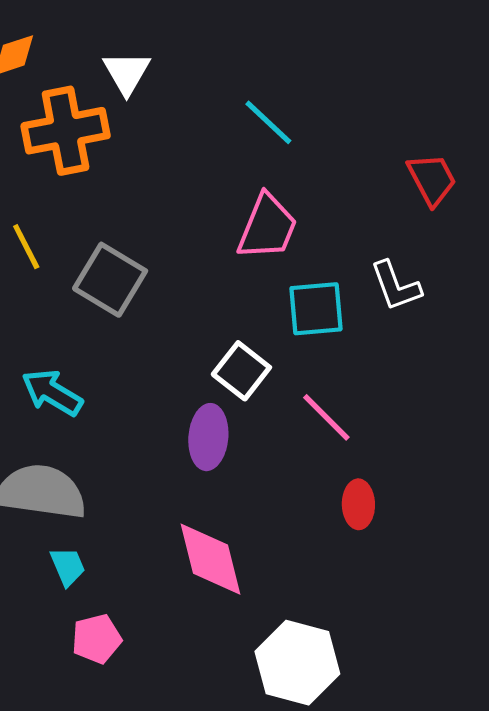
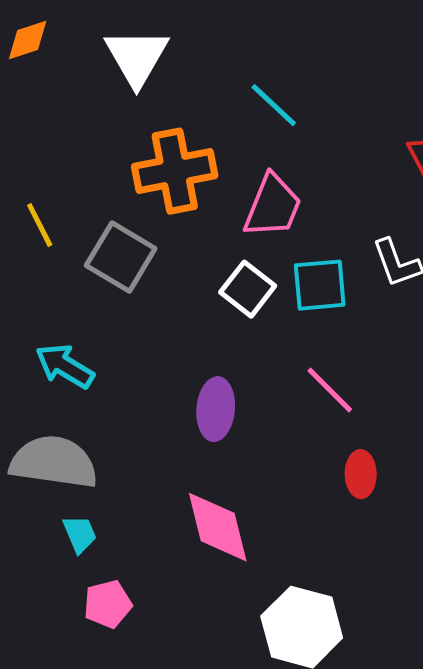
white triangle: (127, 73) -> (137, 57), size x1.4
orange cross: (66, 131) -> (175, 171), moved
white square: (241, 371) -> (248, 289), moved

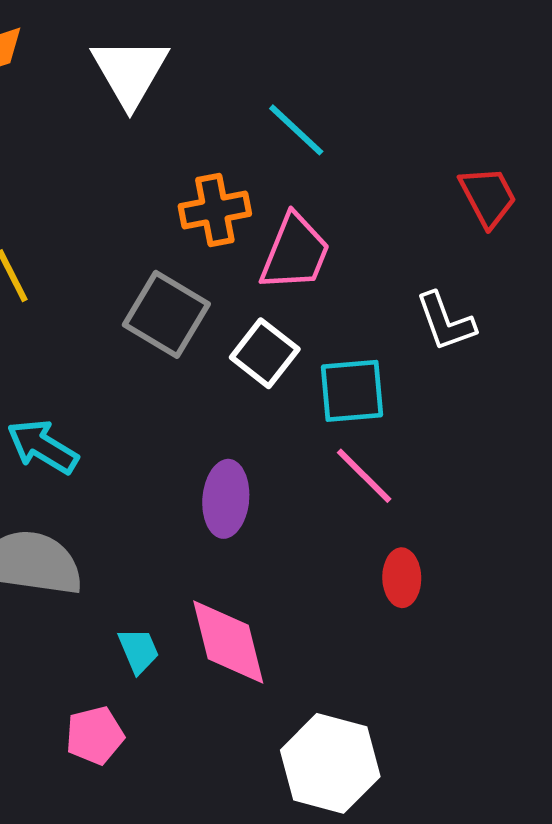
orange cross: (175, 171) -> (215, 210), moved, size x0.7
gray square: (121, 257) -> (166, 314), moved
cyan square: (320, 285) -> (352, 391), moved
cyan trapezoid: (80, 534) -> (138, 651), moved

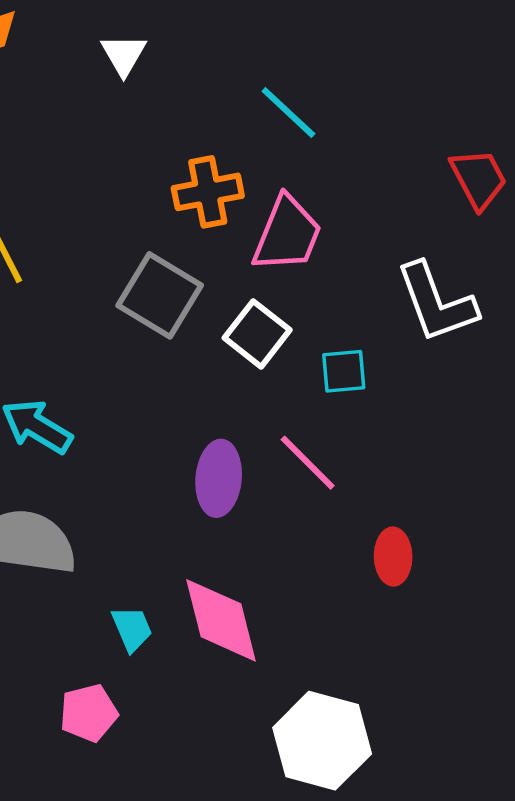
white triangle: (130, 72) -> (124, 55), size x0.6
white L-shape: (445, 322) -> (436, 303), size x1.4
cyan square: (352, 391) -> (344, 371), size x0.7
pink line: (364, 476) -> (308, 463), moved

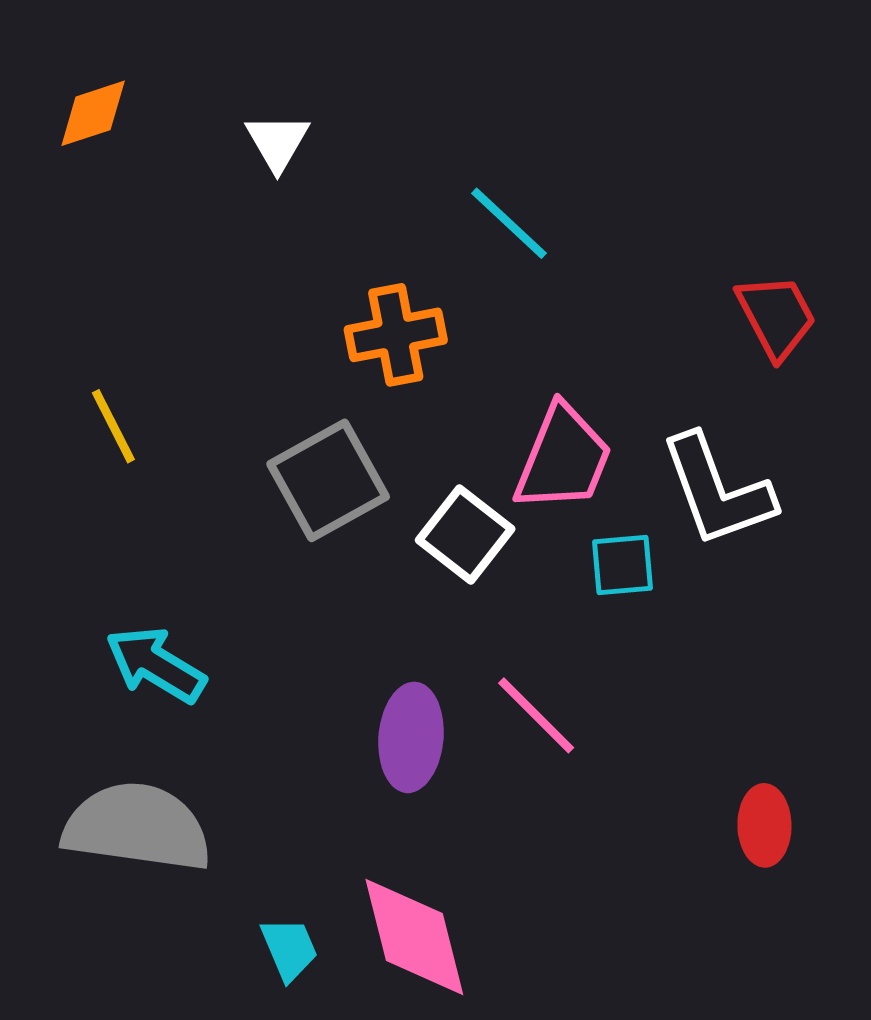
pink trapezoid: (287, 234) -> (563, 458), moved
gray square: (160, 295) -> (328, 480), turned 30
cyan square: (344, 371) -> (622, 565), moved
red ellipse: (393, 557) -> (764, 825), moved

